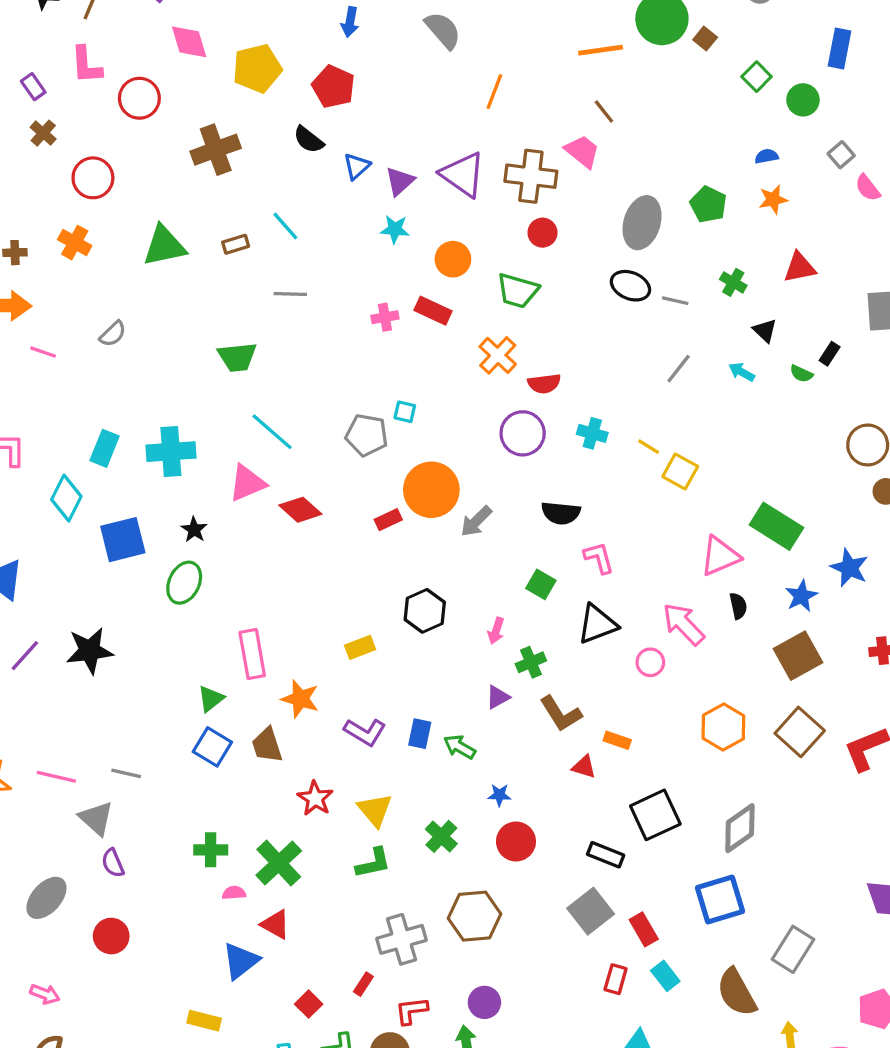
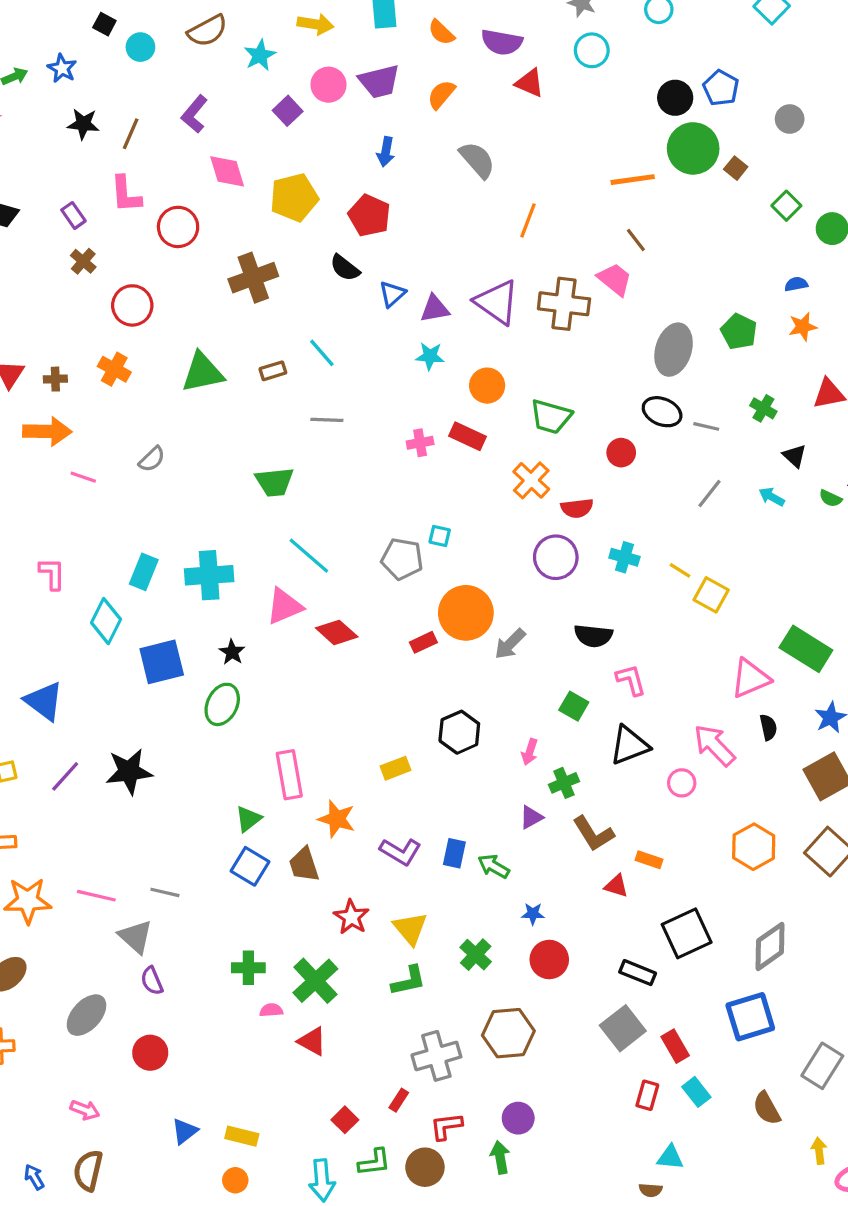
purple triangle: (400, 181) -> (435, 309), turned 32
red circle: (543, 233) -> (621, 453), moved
blue triangle: (241, 961) -> (185, 1131), moved, size x0.7
brown semicircle: (737, 992) -> (767, 1108), size x0.7

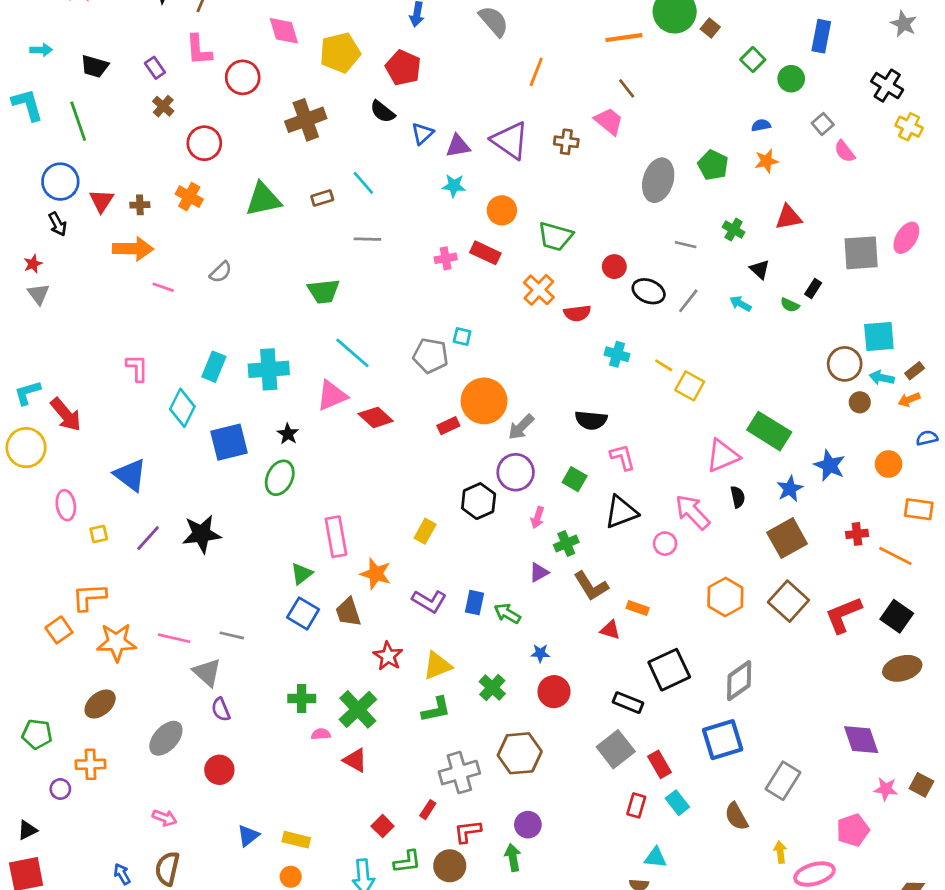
brown cross: (564, 304) -> (566, 142), size x0.6
black ellipse: (662, 412) -> (649, 291), moved
purple circle: (556, 557) -> (516, 472), moved
yellow rectangle: (396, 768) -> (425, 531), turned -40
yellow triangle: (410, 928) -> (437, 666), turned 48

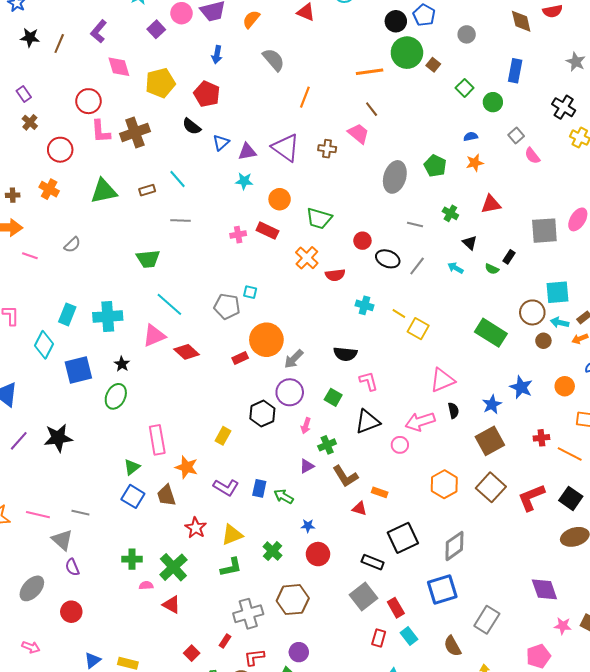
pink L-shape: (199, 50) -> (101, 131), moved
green rectangle: (769, 431) -> (491, 333), moved
pink arrow: (692, 512) -> (420, 422), turned -64

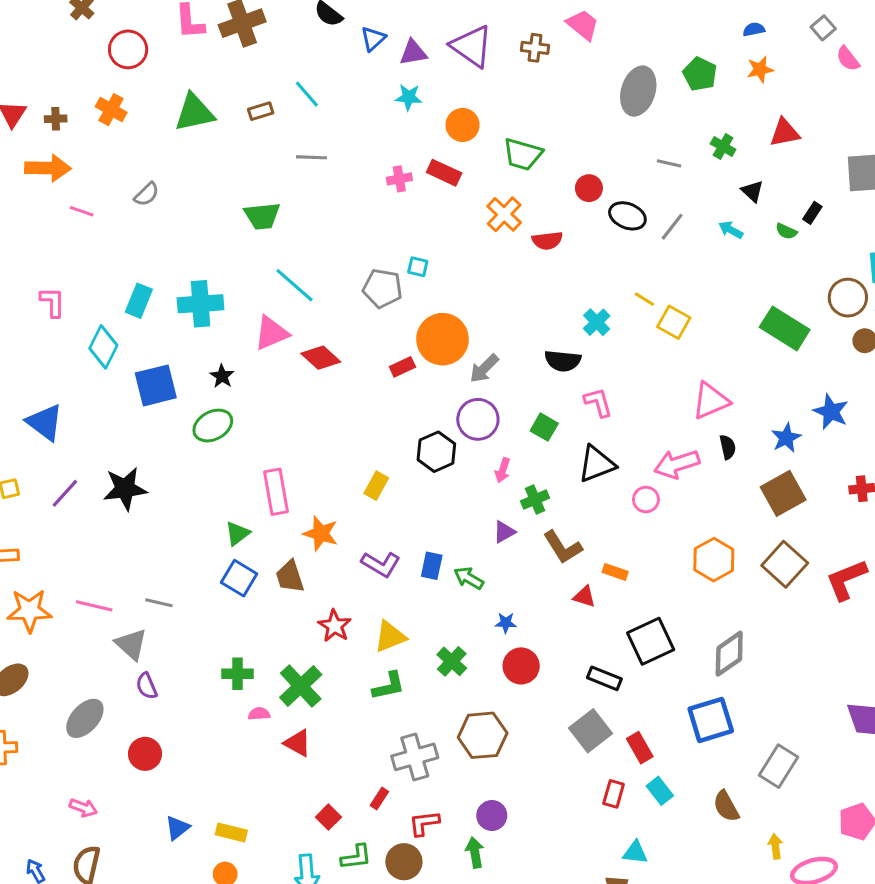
cyan cross: (364, 305) -> (597, 322), moved, turned 30
green ellipse: (116, 396) -> (213, 426), turned 35

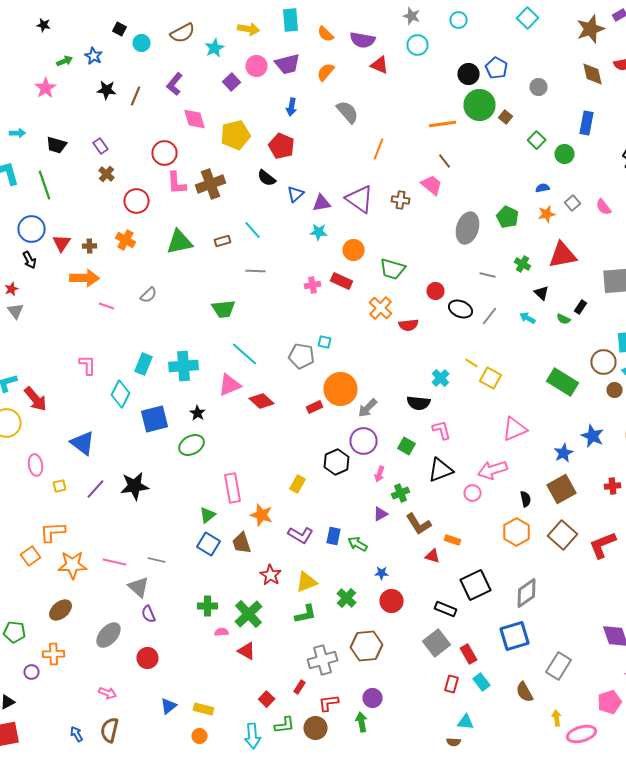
gray square: (823, 28) -> (572, 203), moved
red triangle: (785, 133) -> (562, 255), size x1.4
black semicircle: (728, 447) -> (526, 499), moved

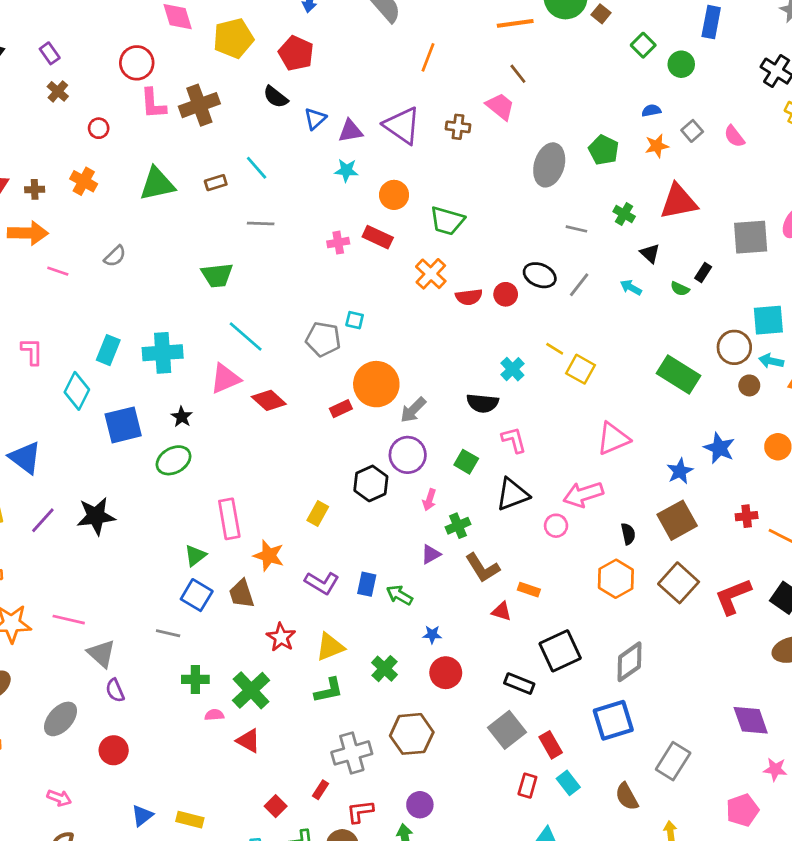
red circle: (136, 201) -> (99, 128), size x0.6
red circle: (436, 291) -> (506, 294), moved
gray line: (156, 560) -> (168, 633), moved

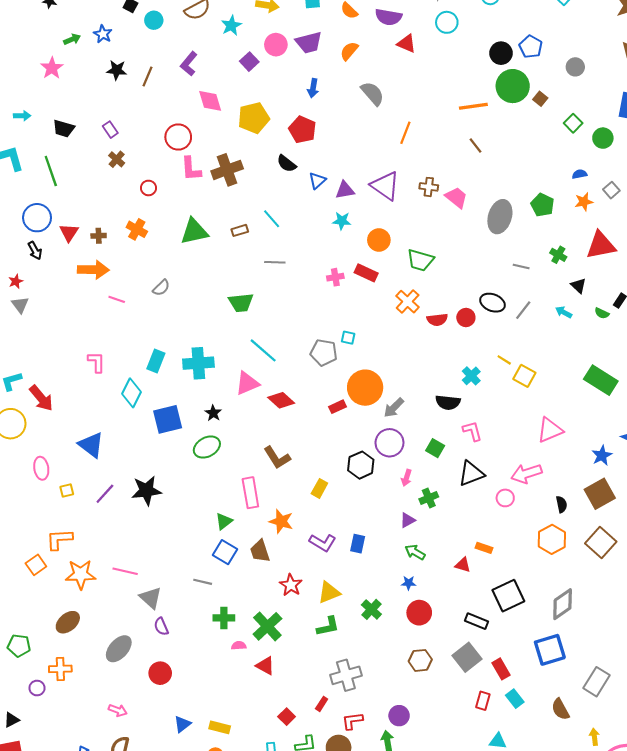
pink trapezoid: (500, 106) -> (456, 198), moved
brown L-shape: (483, 568) -> (277, 458), moved
green arrow: (399, 595) -> (415, 552), moved
brown hexagon: (412, 734) -> (420, 660), moved, size x0.7

